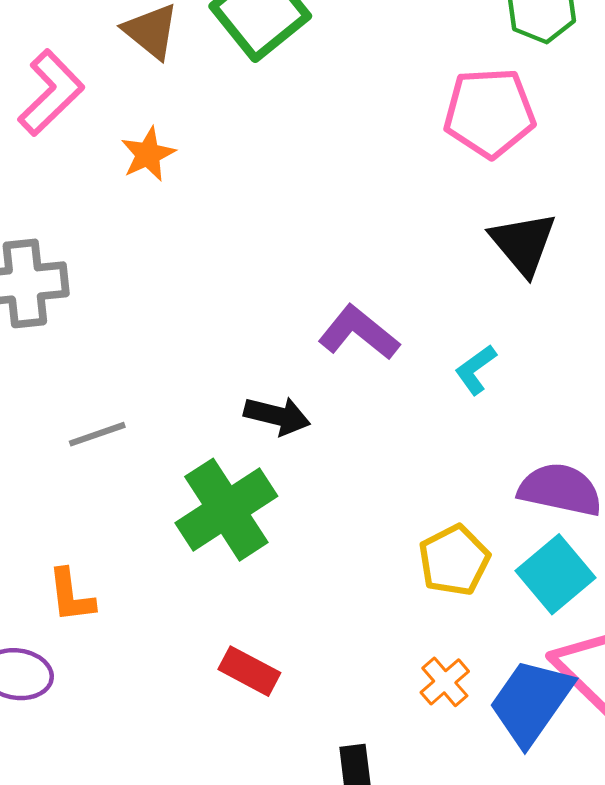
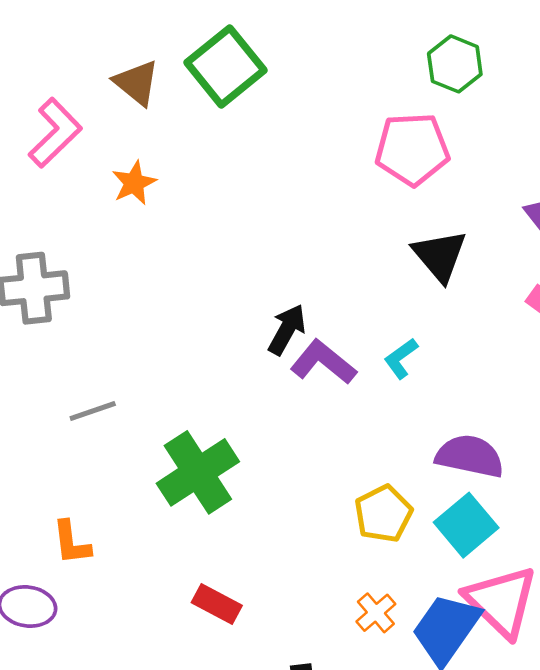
purple L-shape: (359, 333) -> (323, 362), moved
black arrow: (277, 416) -> (287, 330), moved, turned -75

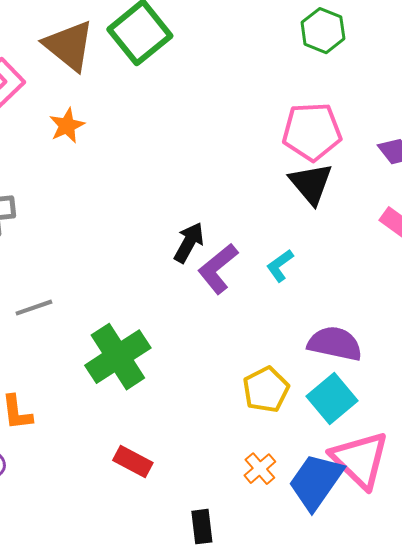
brown triangle: (137, 83) -> (69, 46), size x1.4
pink pentagon: (412, 149) -> (312, 132), moved
purple L-shape: (323, 362) -> (218, 269), turned -78

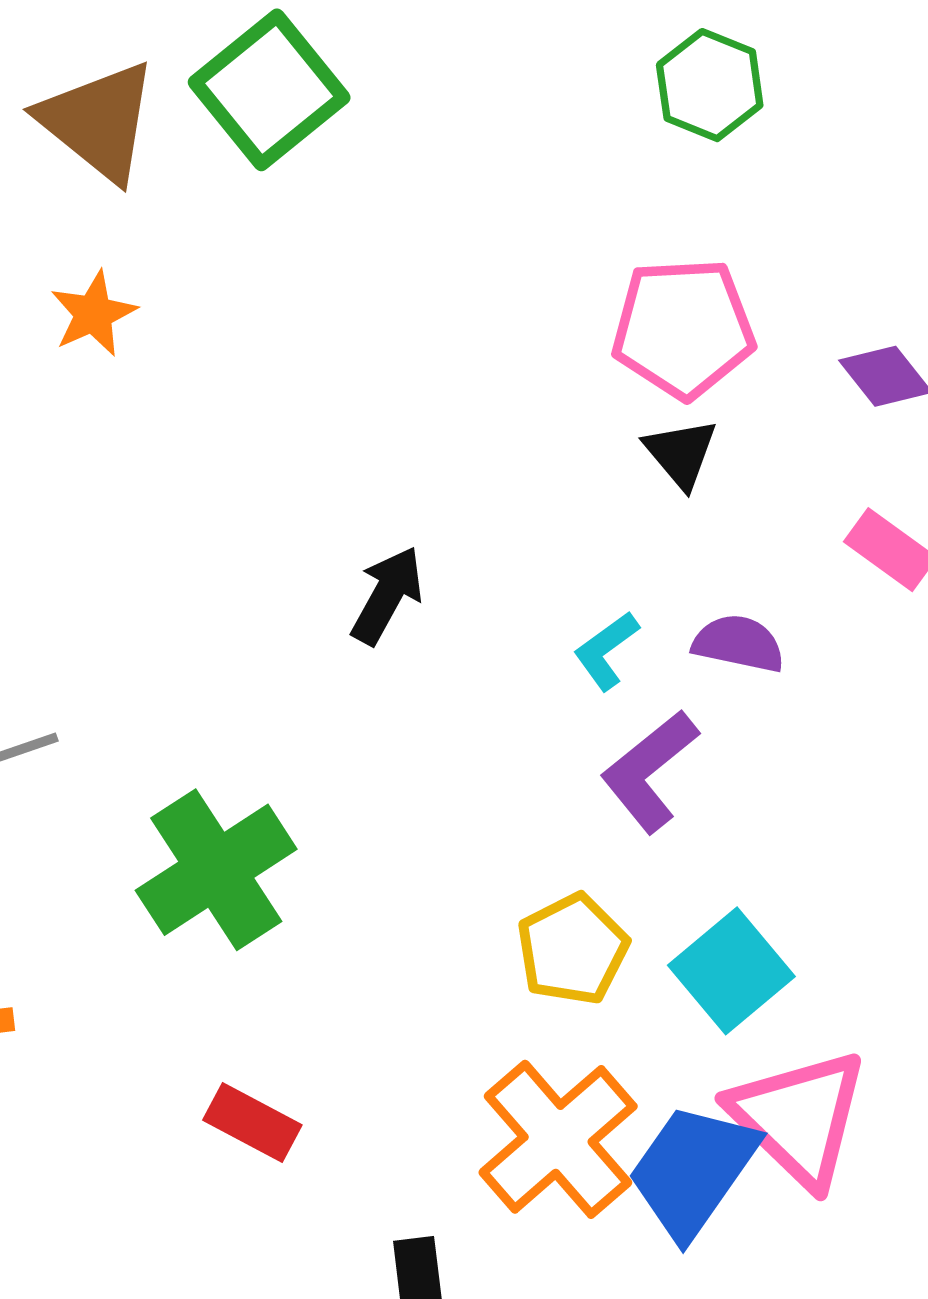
black triangle: (311, 184) -> (681, 453), size x0.7
purple L-shape: (218, 269) -> (650, 771), moved
purple semicircle: (335, 344) -> (739, 643), moved, size x0.7
orange cross: (260, 469) -> (558, 1139), size x2.0

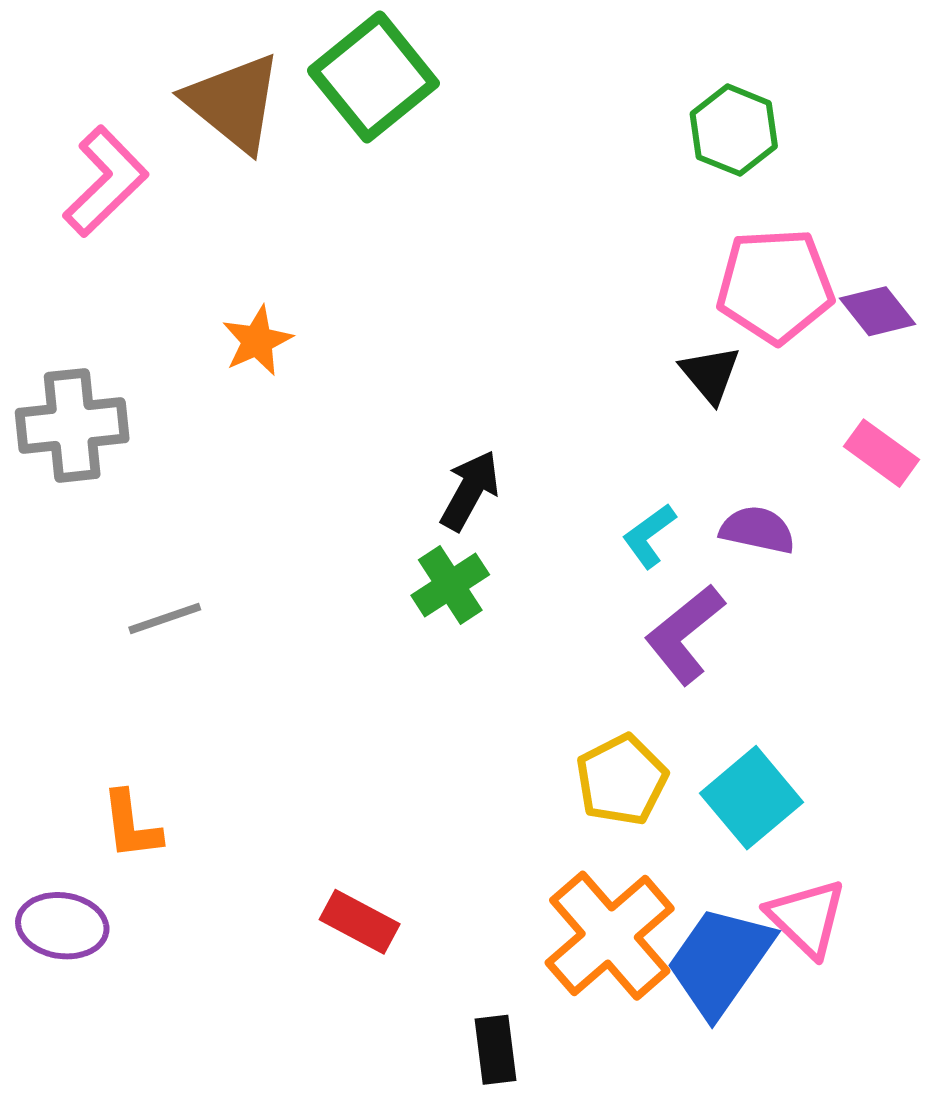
green hexagon: (710, 85) -> (734, 130), moved
orange star: (93, 314) -> (257, 341), moved
pink pentagon: (683, 328) -> (775, 286), moved
green cross: (216, 870) -> (450, 585), moved, size x0.6
pink triangle: (799, 1118) -> (807, 918), size x0.7

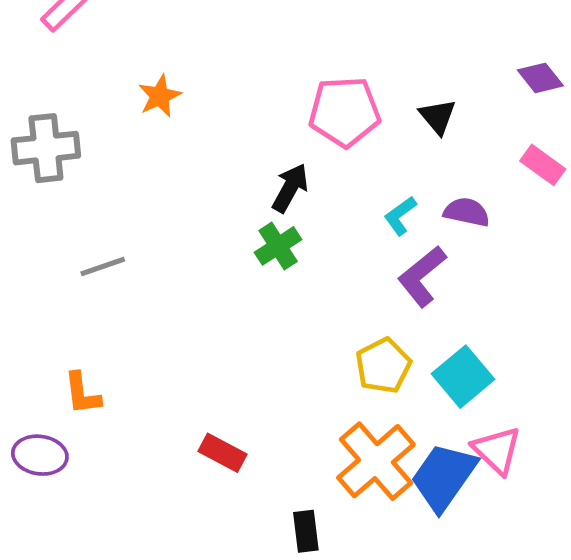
pink pentagon: (775, 286) -> (345, 112), moved

